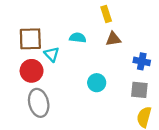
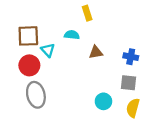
yellow rectangle: (106, 14) -> (87, 13), moved
brown triangle: (113, 39) -> (96, 52), moved
cyan circle: (97, 83) -> (103, 101), moved

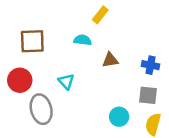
yellow rectangle: (87, 13) -> (100, 15), turned 56
cyan triangle: (48, 50) -> (66, 81), moved
red circle: (29, 65) -> (20, 80), moved

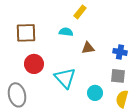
red circle: (20, 80) -> (34, 64), moved
cyan triangle: (66, 81) -> (65, 78), moved, size x1.6
gray ellipse: (41, 109) -> (17, 95), moved

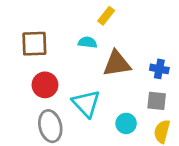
brown triangle: (88, 48) -> (117, 64), size x1.6
gray ellipse: (17, 95) -> (50, 126), moved

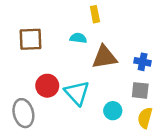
yellow rectangle: (106, 16) -> (95, 14), turned -49
red circle: (45, 85) -> (47, 86), moved
gray ellipse: (50, 126) -> (23, 113), moved

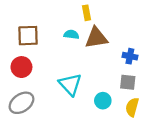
brown triangle: (104, 57) -> (96, 38), moved
red circle: (47, 86) -> (21, 67), moved
gray ellipse: (23, 113) -> (21, 103), turned 70

